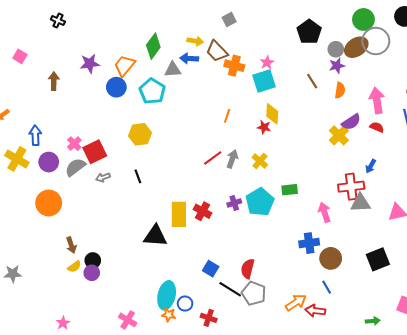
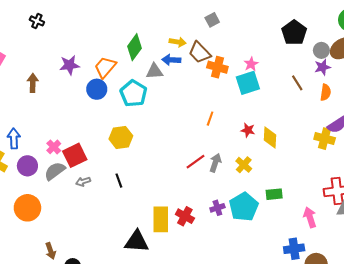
yellow diamond: (272, 114) -> (270, 137), moved
yellow cross: (339, 135) -> (325, 139), turned -30

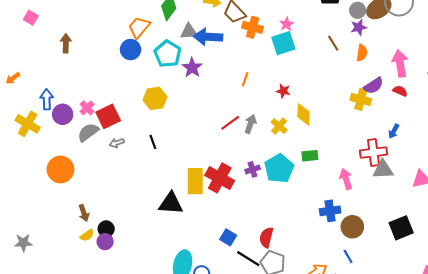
blue arrow: (171, 60) -> (208, 37), moved, size x1.5
purple star: (69, 65) -> (192, 68), moved, turned -30
yellow diamond: (270, 137) -> (304, 114), moved
purple circle: (27, 166) -> (63, 114), moved
red cross: (185, 216) -> (220, 178), size x1.5

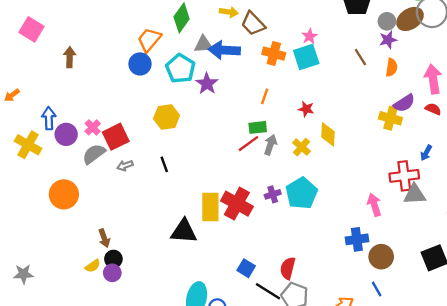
pink square: (31, 18) -> (32, 29), size x1.5
orange cross: (253, 27) -> (274, 54), moved
green rectangle: (310, 156) -> (258, 127), moved
brown arrow: (84, 213) -> (104, 238), moved

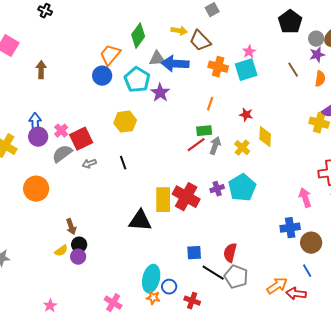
blue arrow: (49, 118) -> (35, 123), moved
blue square: (246, 268) -> (194, 253), turned -35

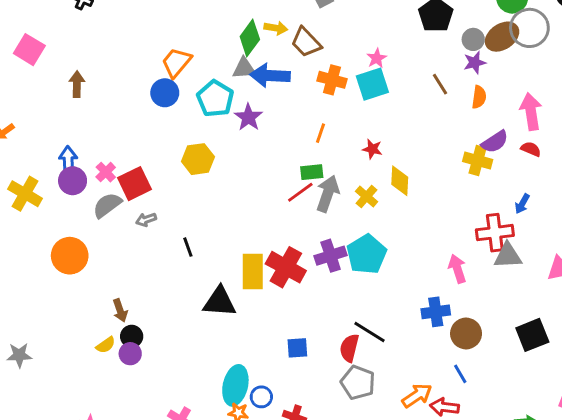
green diamond: (138, 36) -> (250, 38), moved
gray arrow: (215, 146) -> (328, 194), size x1.4
black line: (123, 163) -> (188, 247), moved
purple cross: (217, 189) -> (331, 256), size x1.5
black line: (213, 273) -> (369, 332), moved

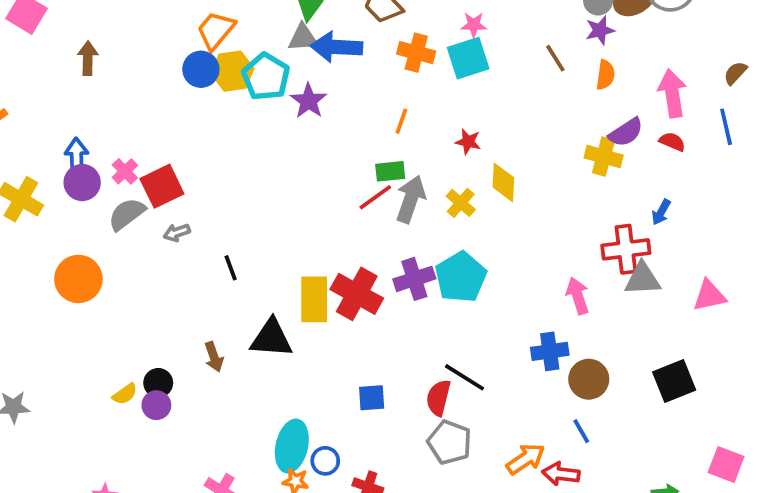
pink star: (377, 58) -> (474, 25), turned 30
yellow hexagon: (198, 159) -> (232, 71), moved
brown arrow: (120, 310) -> (214, 357), moved

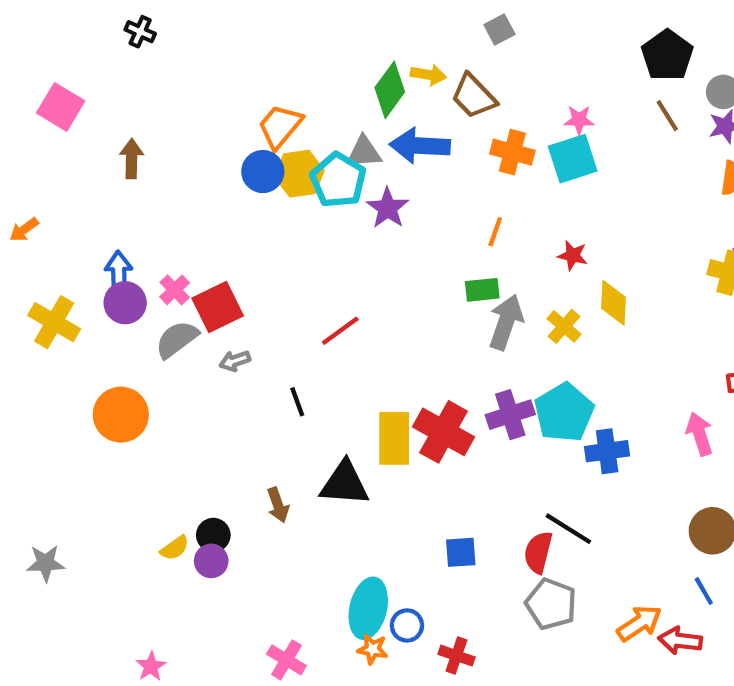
gray triangle: (303, 38) -> (364, 152), moved
brown line: (555, 58) -> (667, 116), moved
red line: (375, 197) -> (340, 331), moved
blue cross: (550, 351) -> (607, 451), moved

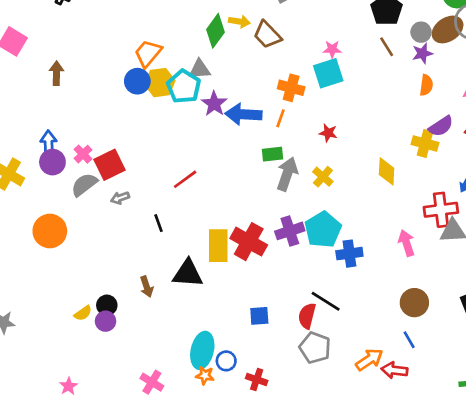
blue arrow: (420, 146) -> (243, 114), moved
orange cross: (512, 152) -> (291, 88), moved
yellow diamond: (613, 303) -> (387, 171), moved

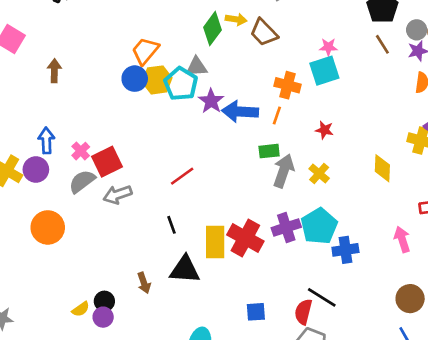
purple circle: (52, 162) -> (36, 169), moved
gray arrow: (120, 198) -> (118, 195), size x1.5
black line: (159, 223) -> (172, 225), moved

